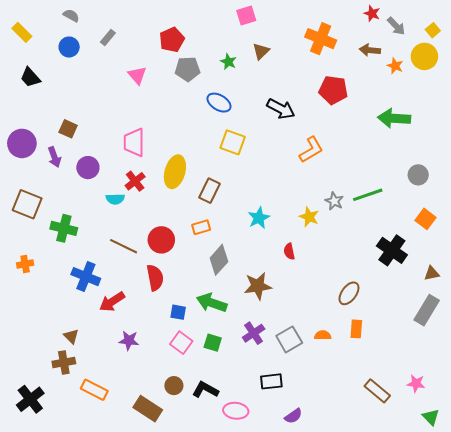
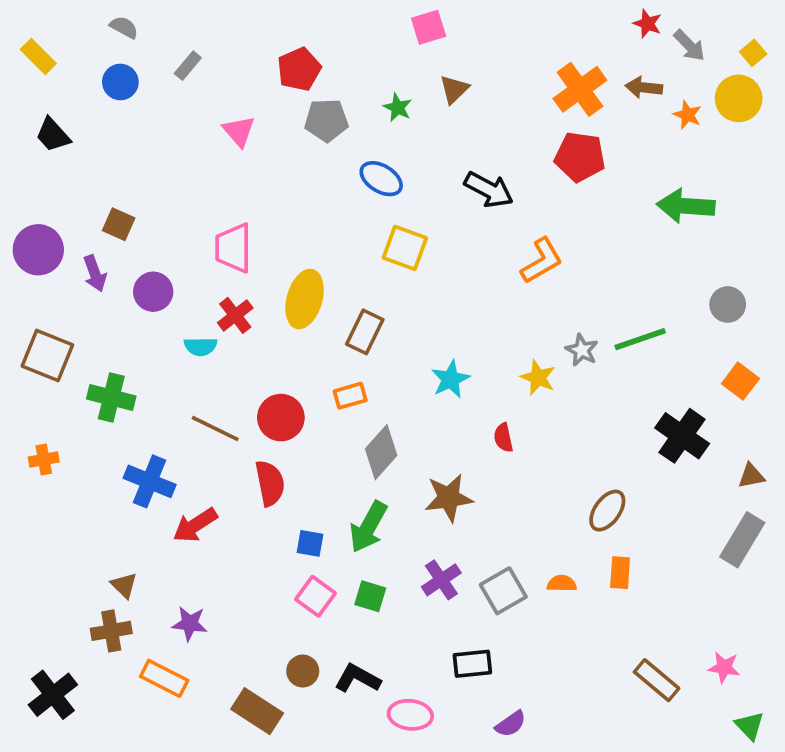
orange cross: (321, 39) -> (580, 89), moved, turned 32
green arrow: (212, 303) -> (368, 527), turned -80
purple star: (129, 341) -> (190, 624), moved

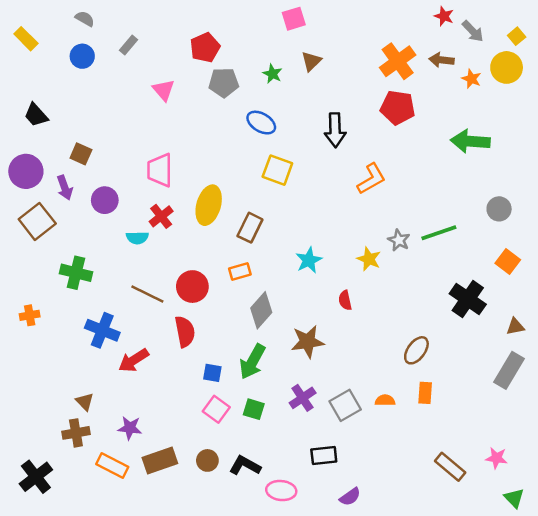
black trapezoid: (53, 135) -> (36, 115), moved
black arrow: (489, 190) -> (335, 130), turned 60
brown square: (47, 356) -> (37, 221), moved, turned 30
brown rectangle: (257, 711) -> (160, 460), moved, turned -52

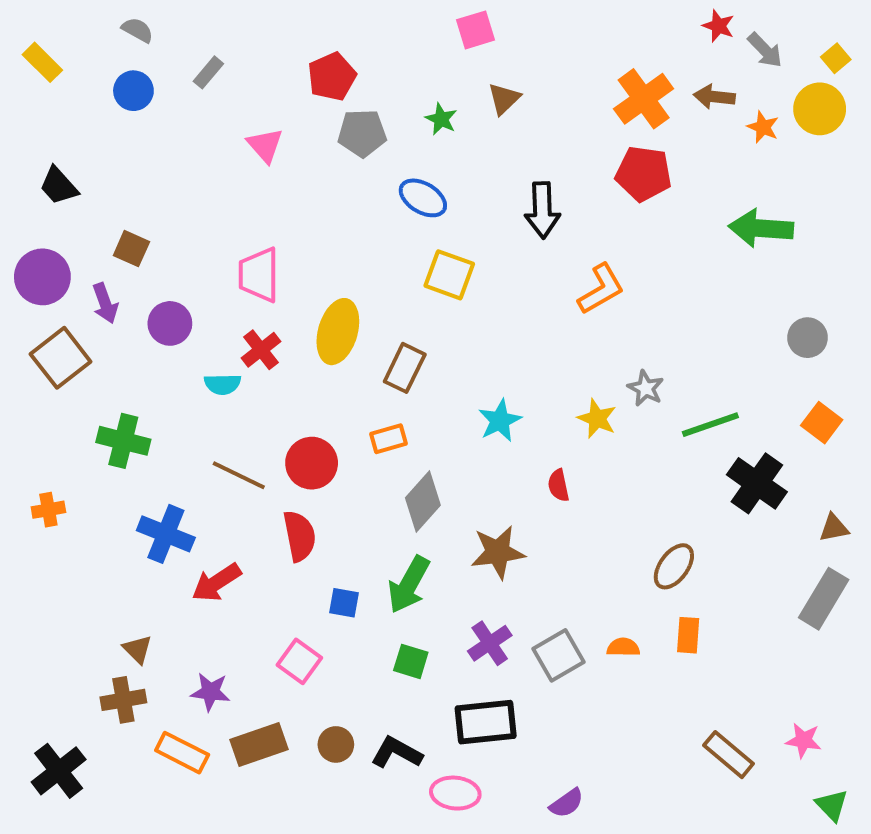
green line: (439, 233) -> (710, 425), moved
pink square: (216, 409) -> (299, 661), moved
black rectangle: (324, 455) -> (486, 722), moved, size x1.4

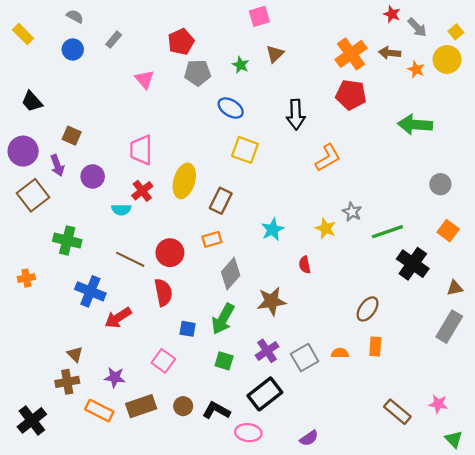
black rectangle: (486, 722) -> (265, 394), turned -32

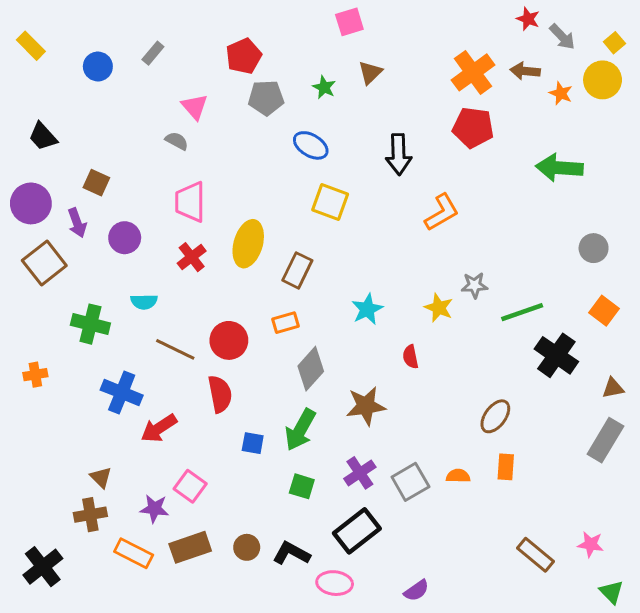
gray semicircle: (75, 16) -> (177, 141), moved
cyan semicircle: (121, 210) -> (144, 302), moved
gray star: (352, 212) -> (474, 285), turned -30
pink square: (163, 361) -> (190, 486), moved

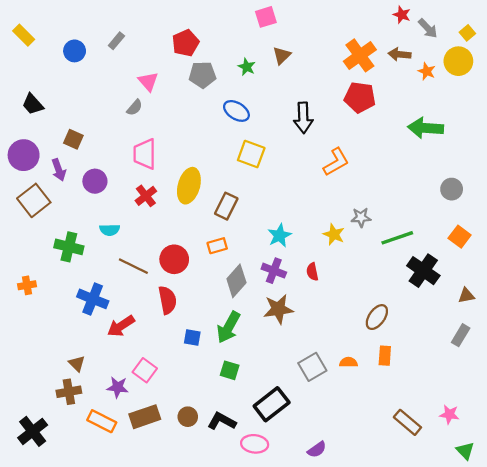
gray semicircle: (177, 141) -> (135, 108), turned 102
gray rectangle: (605, 440) -> (461, 335), size x0.7
purple cross: (360, 473) -> (274, 271), moved, turned -35

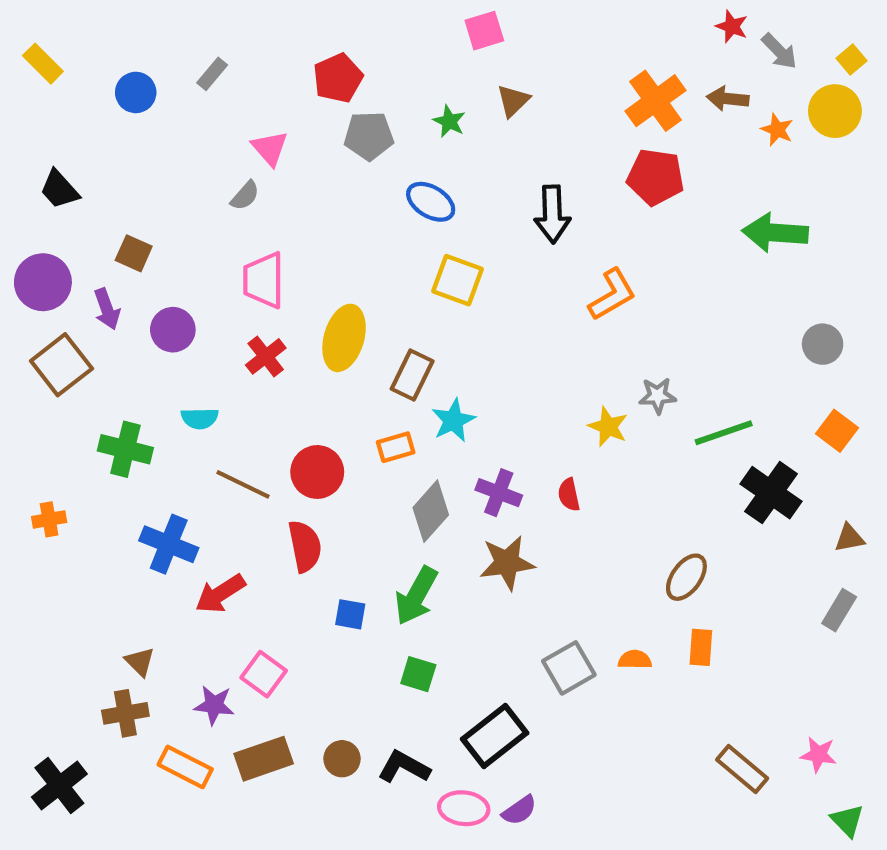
cyan star: (279, 236) -> (453, 420), moved
purple semicircle: (317, 450) -> (519, 810), moved

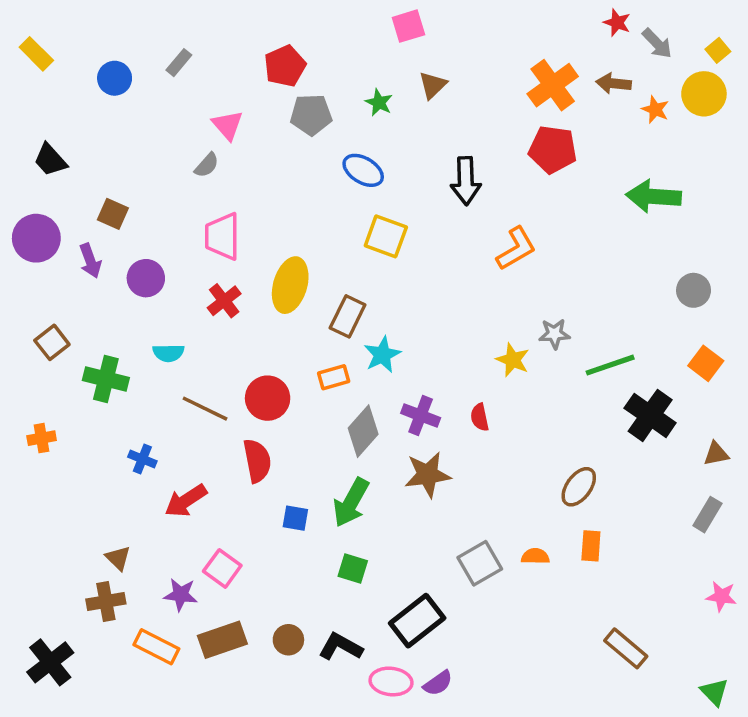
brown square: (61, 365) -> (52, 342), moved, size x0.7
blue cross: (169, 544) -> (142, 459), size x0.6
pink star: (818, 755) -> (721, 596), moved

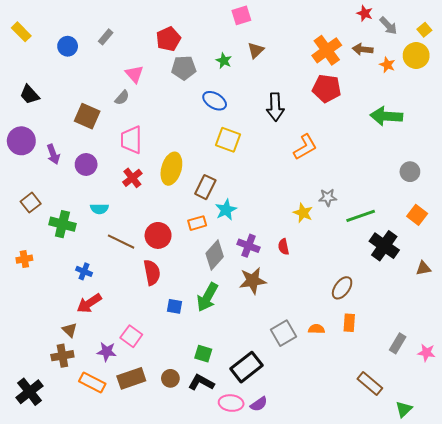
brown square: (113, 214) -> (87, 116), moved, size x1.4
red arrow: (186, 501) -> (89, 303), moved
gray rectangle: (707, 515) -> (398, 343), moved
green square: (353, 568) -> (203, 354), moved
green triangle: (714, 692) -> (404, 409), moved, turned 30

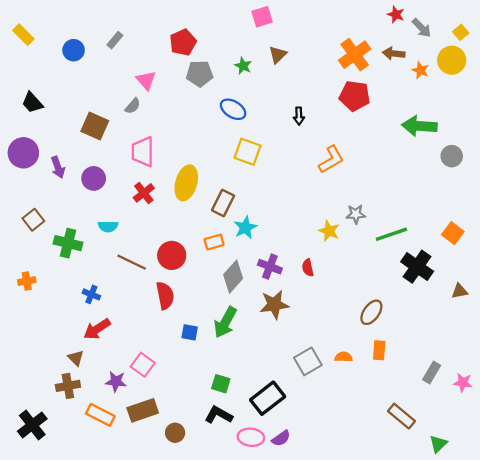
black arrow: (275, 107) -> (299, 116), size x0.6
gray circle: (410, 172) -> (452, 156), moved
brown circle: (170, 378) -> (175, 433), moved

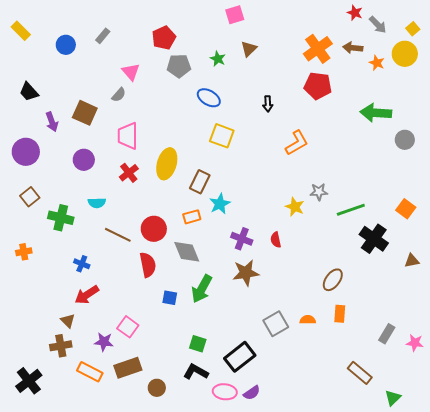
purple circle: (23, 153) -> (26, 152), moved
purple arrow: (58, 167) -> (52, 122), moved
gray diamond: (233, 277) -> (187, 252), moved, turned -64

